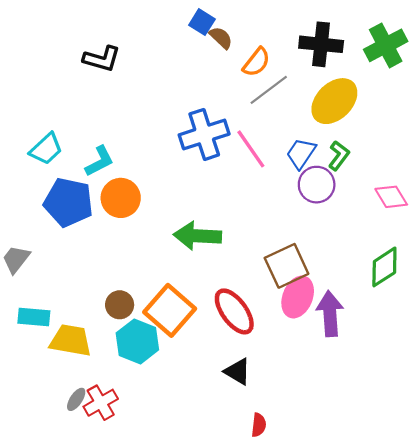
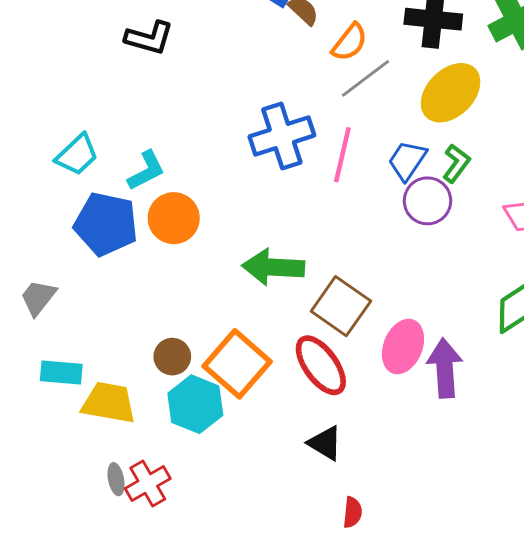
pink line: (251, 149) -> (342, 155), turned 48
brown square: (287, 266) -> (341, 306), moved, turned -30
gray ellipse: (76, 399) -> (116, 479), turned -45

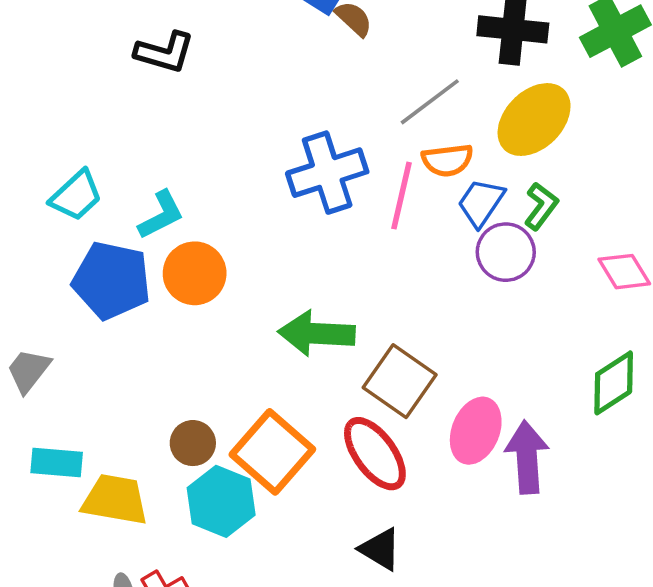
orange semicircle: (350, 42) -> (447, 160), moved, turned 45

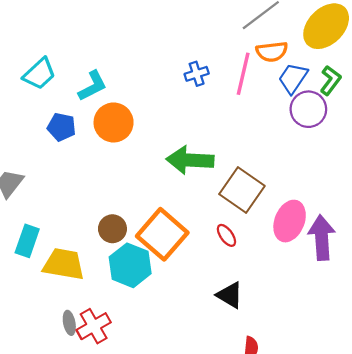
blue cross: (327, 173) -> (197, 74), moved, size x0.5
blue pentagon: (112, 280) -> (62, 127), size x0.6
red ellipse: (375, 454) -> (226, 235), size x0.5
cyan rectangle: (57, 462) -> (27, 241), turned -76

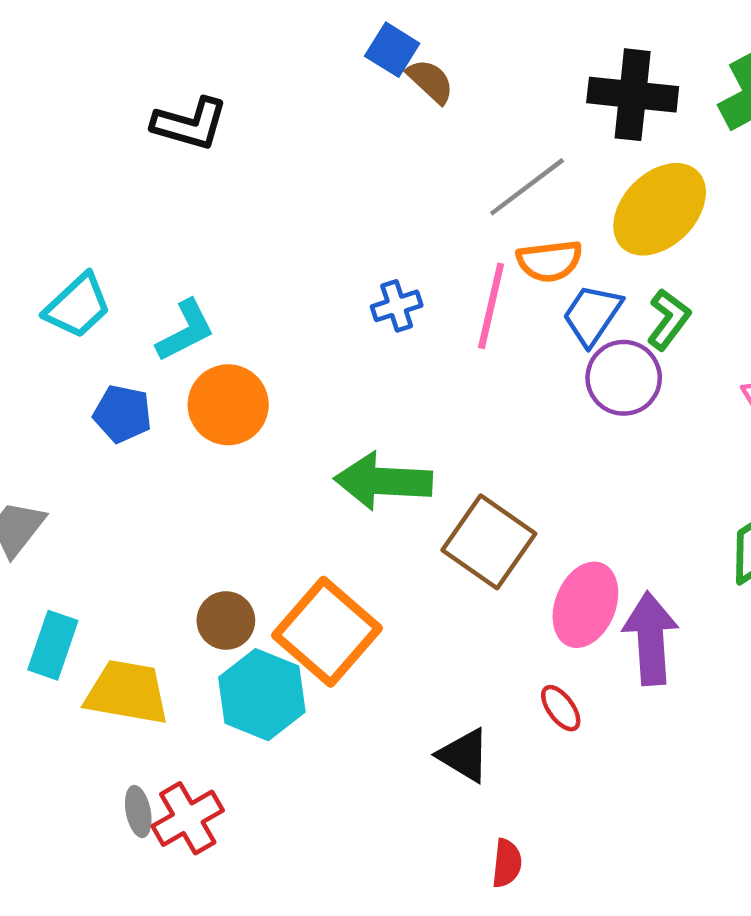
red ellipse: (226, 235) -> (561, 708), moved

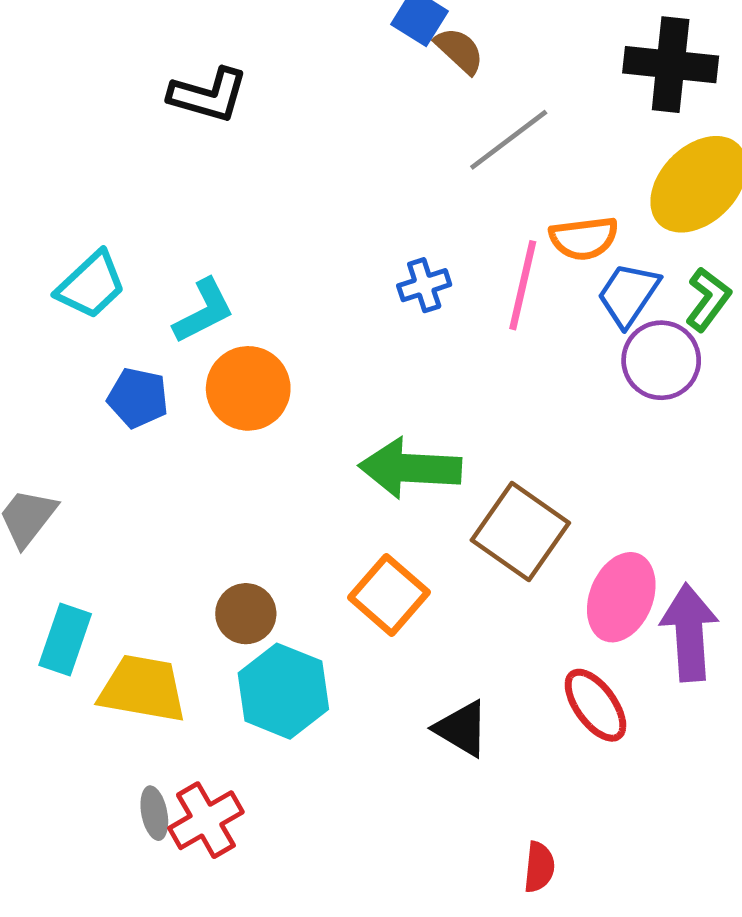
gray line: (527, 187) -> (509, 140), moved
orange square: (327, 632) -> (389, 595), moved, size x0.7
red ellipse: (561, 708) -> (595, 705), size x1.5
black triangle: (464, 755) -> (462, 729), moved

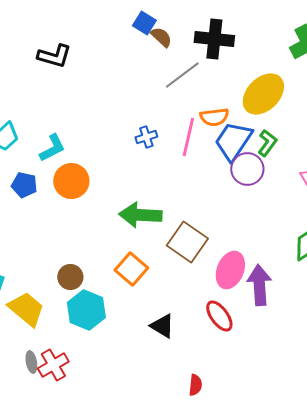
black cross: (671, 65) -> (214, 39), moved
blue trapezoid: (628, 295) -> (233, 141), size x1.4
yellow trapezoid: (143, 689) -> (26, 309), turned 30

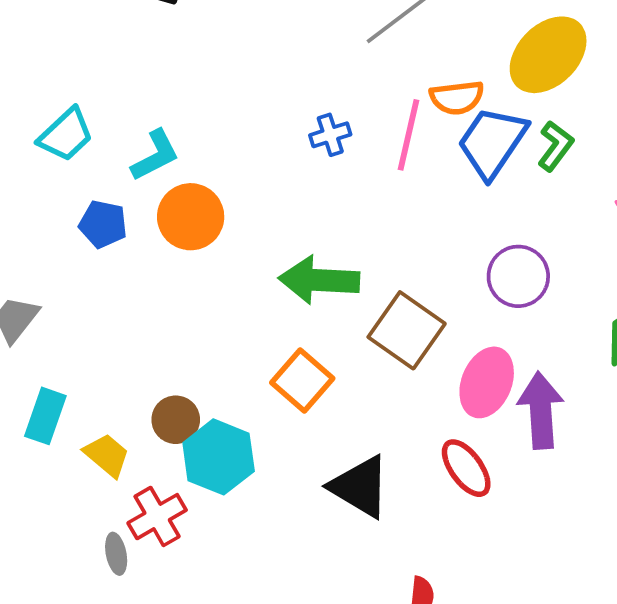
purple circle: (247, 169) -> (518, 276), moved
brown circle: (70, 277) -> (176, 420), moved
yellow trapezoid: (26, 309) -> (107, 455), size x0.7
black triangle: (162, 326) -> (360, 487), size x1.4
red cross: (53, 365) -> (157, 517), moved

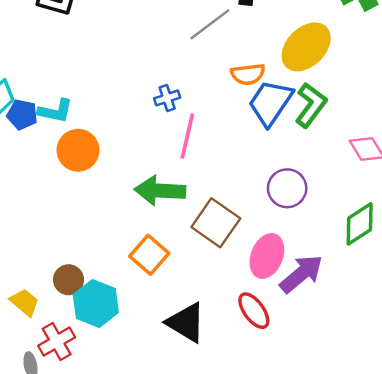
pink line: (408, 135) -> (187, 136), moved
green L-shape: (556, 146) -> (311, 105), size x1.4
cyan L-shape: (155, 155) -> (55, 111), turned 39
blue pentagon: (103, 224) -> (22, 115), moved
purple arrow: (541, 410) -> (301, 274), turned 54

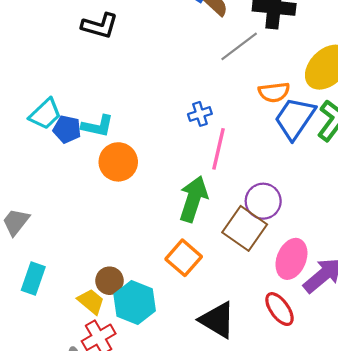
purple circle: (287, 188) -> (263, 201), moved
green arrow: (160, 191) -> (193, 199), turned 105
yellow trapezoid: (25, 302) -> (91, 301), moved

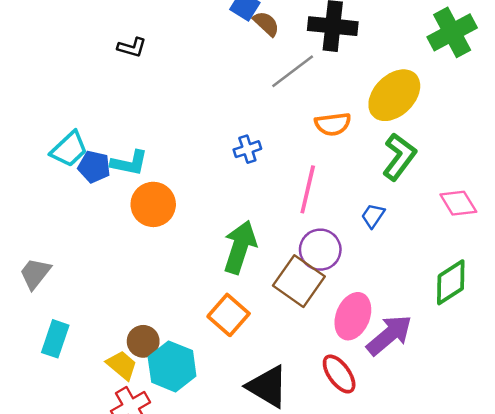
black L-shape: (100, 26) -> (132, 47), size x0.7
blue trapezoid: (295, 118) -> (373, 216), moved, size x0.5
pink line: (218, 149) -> (308, 189), moved

